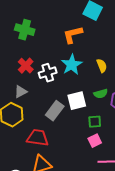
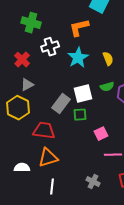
red cross: (26, 66) -> (22, 60), moved
white cross: (48, 73) -> (50, 47), moved
green square: (95, 122) -> (80, 115), moved

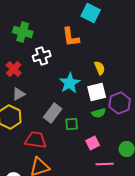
orange L-shape: (79, 28) -> (71, 37), turned -85
cyan star: (78, 58) -> (70, 83), moved
green semicircle: (107, 87) -> (99, 113), moved
white square: (83, 94) -> (97, 92), moved

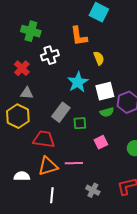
yellow semicircle: (100, 68) -> (99, 58), moved
gray triangle: (19, 94) -> (27, 93), turned 32
pink line: (105, 164) -> (74, 163), moved

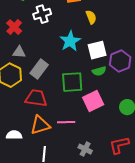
gray rectangle: (61, 112) -> (39, 69), moved
green square: (80, 123) -> (72, 82), size x1.6
pink square: (101, 142) -> (93, 101), size x1.5

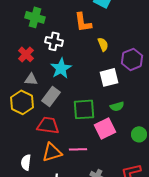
white cross: (42, 14) -> (54, 41), turned 30
cyan star: (70, 41) -> (61, 68), moved
purple hexagon: (120, 61) -> (132, 59), moved
green semicircle: (99, 71) -> (117, 106), moved
white semicircle: (14, 135) -> (26, 162), turned -84

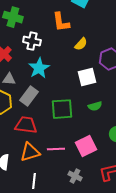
yellow semicircle: (103, 44) -> (81, 44), turned 64
pink square: (105, 128) -> (86, 146), moved

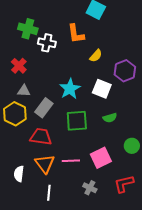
white cross: (32, 41) -> (47, 43), moved
cyan star: (39, 68) -> (70, 89), moved
white square: (87, 77) -> (102, 89), turned 36
orange triangle: (30, 152) -> (45, 164), turned -50

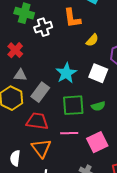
white cross: (47, 43) -> (43, 27), turned -30
green semicircle: (110, 118) -> (98, 106), moved
pink line: (71, 161) -> (69, 133), moved

